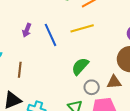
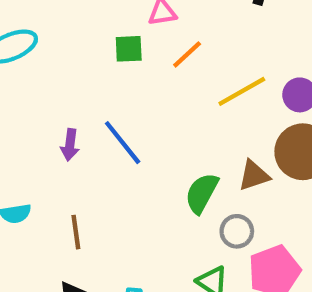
yellow line: (82, 28) -> (242, 91), moved
brown triangle: (114, 82) -> (254, 175), moved

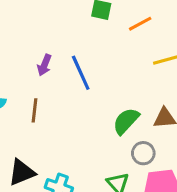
brown line: (76, 232) -> (35, 110), moved

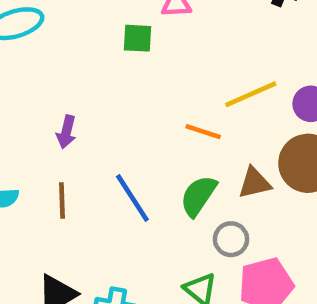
orange line: (140, 24) -> (203, 132), moved, turned 55
blue line: (81, 73) -> (132, 198), moved

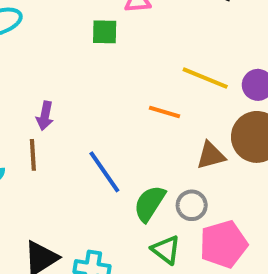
yellow line: (251, 94) -> (205, 78), turned 48
green semicircle: (198, 196) -> (149, 203), moved
brown line: (62, 201) -> (33, 155), moved

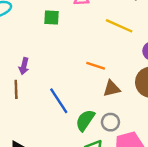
green square: (105, 32) -> (52, 18), moved
yellow line: (205, 78) -> (119, 26), moved
brown triangle: (211, 155) -> (112, 89), moved

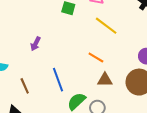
yellow line: (119, 26) -> (106, 26), moved
brown line: (16, 89) -> (25, 86), moved, turned -35

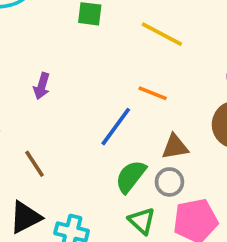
blue line: (58, 80) -> (116, 127), moved, turned 65
brown triangle: (105, 80) -> (175, 147), moved

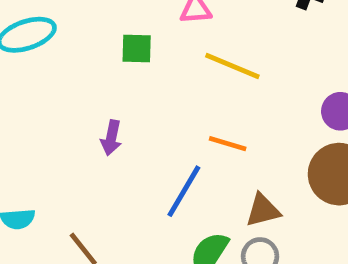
purple arrow: (42, 86) -> (111, 138), moved

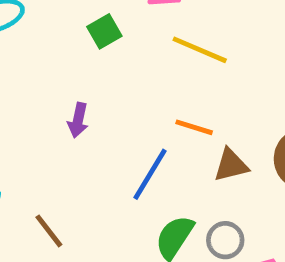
green square: (137, 48) -> (104, 31), turned -32
brown triangle: (263, 210) -> (231, 165), moved

